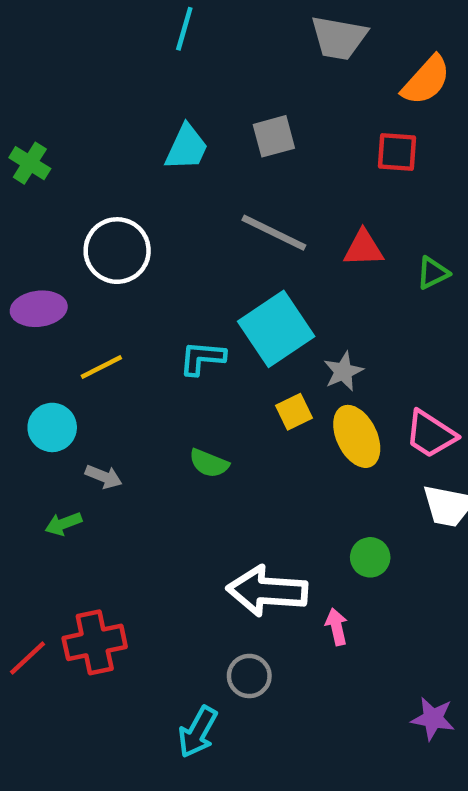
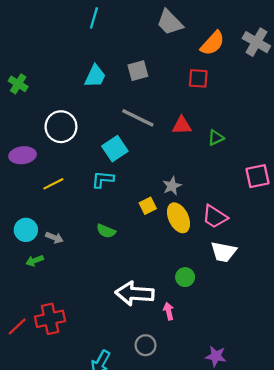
gray trapezoid: (339, 38) -> (170, 22), turned 36
cyan square: (276, 329) -> (115, 149), moved, size x0.7
cyan circle: (52, 427) -> (26, 230), moved
gray circle: (249, 676) -> (146, 345), moved

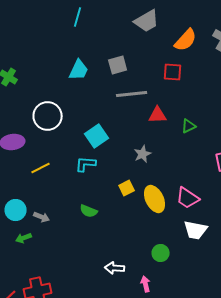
gray trapezoid: (170, 22) -> (147, 21), turned -76
gray line: (138, 118) -> (132, 94), moved, turned -32
gray star: (172, 186) -> (143, 154), moved
white arrow: (135, 294) -> (115, 268), size x0.6

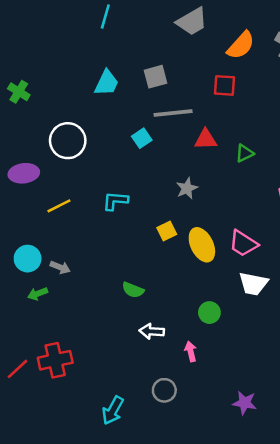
cyan square: (97, 136) -> (142, 138), moved, size x0.7
green semicircle: (89, 211) -> (133, 290), moved

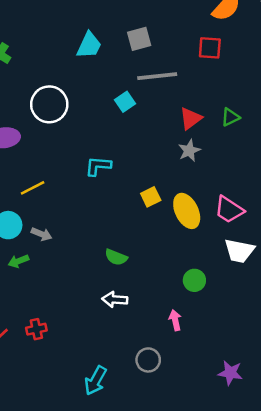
red triangle: (206, 139) -> (191, 118), moved, turned -35
gray star: (187, 188) -> (189, 151), moved
yellow line: (59, 206) -> (33, 188), moved
white arrow: (152, 331) -> (115, 300), moved
red cross: (55, 360) -> (36, 329), size x0.6

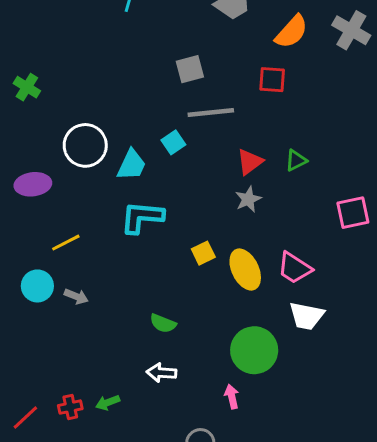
cyan trapezoid: (89, 45) -> (132, 165), moved
cyan L-shape: (98, 166) -> (142, 217), size x1.4
green arrow: (18, 261) -> (108, 403), moved
green circle: (194, 280) -> (254, 350), size x1.8

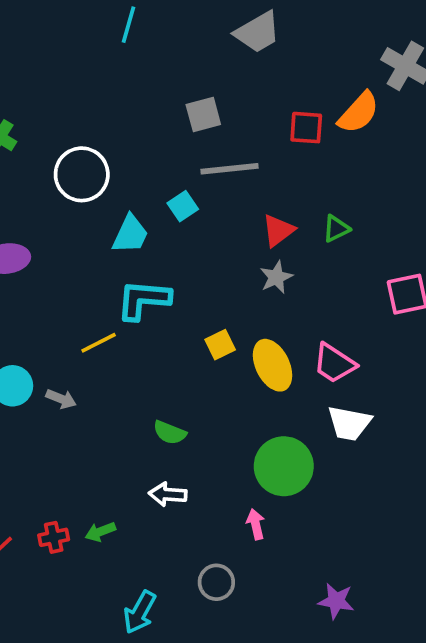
orange semicircle: (292, 32) -> (359, 113), moved
white circle: (85, 145) -> (82, 174), moved
yellow line: (66, 243) -> (99, 343), moved

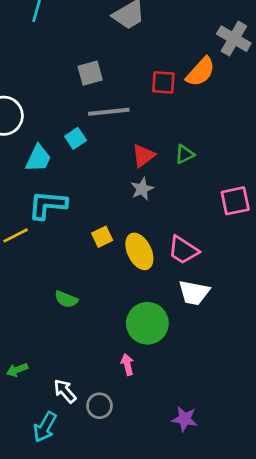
white arrow: (168, 494) -> (65, 391), moved, turned 45

